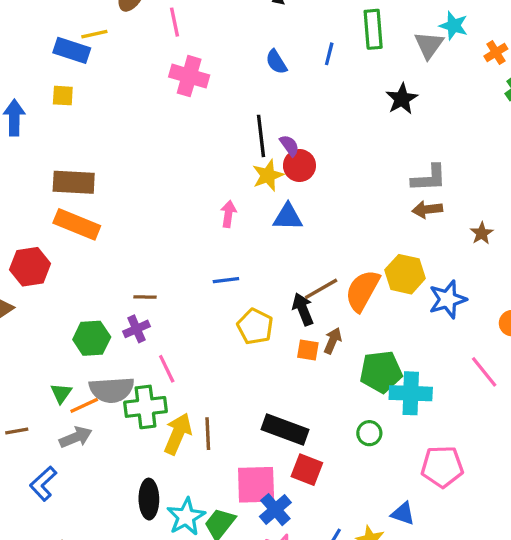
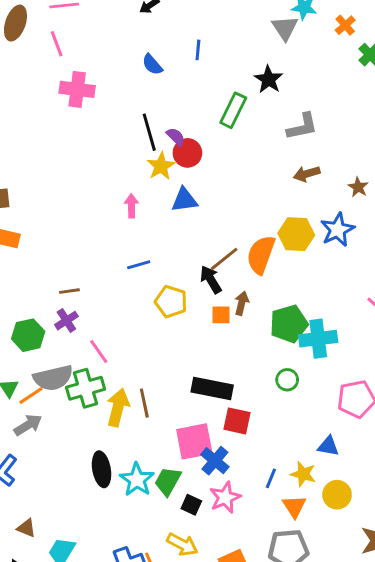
green rectangle: (373, 29) -> (233, 110), moved, turned 40
gray L-shape: (429, 178) -> (302, 127), moved
blue star: (448, 299) -> (337, 230), moved

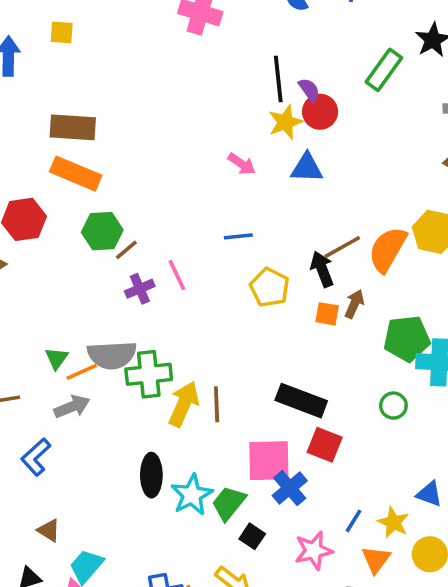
pink arrow: (131, 206) -> (242, 164), turned 115
brown line: (69, 291) -> (126, 250), moved, turned -42
green hexagon: (28, 335) -> (102, 231), moved
pink line: (99, 351) -> (177, 275), moved
pink star: (225, 497) -> (314, 551), moved

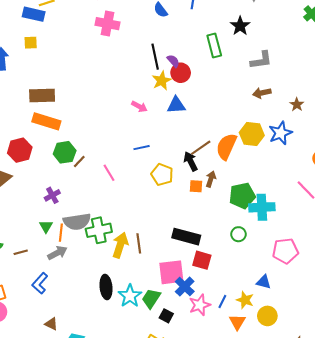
green rectangle: (384, 70) -> (214, 46), turned -45
purple cross: (140, 289) -> (52, 195), moved
orange line: (82, 372) -> (61, 233), turned -54
pink star: (314, 551) -> (200, 305), moved

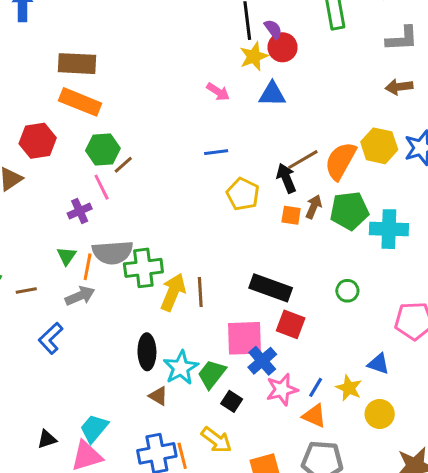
pink line: (109, 173) -> (102, 187), moved
green pentagon: (242, 196) -> (349, 211), moved
cyan cross: (262, 207) -> (389, 229), moved
orange triangle: (237, 322) -> (314, 416), moved, turned -42
brown triangle: (51, 324) -> (158, 396), moved

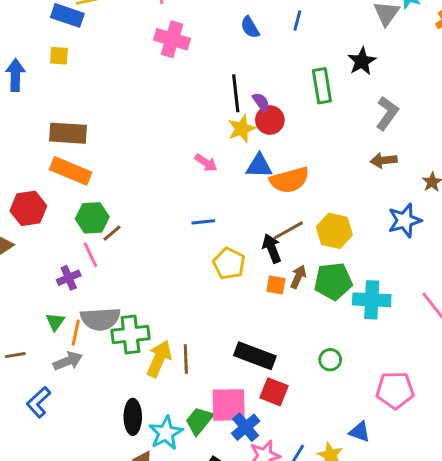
gray L-shape: (402, 39) -> (387, 113), turned -52
yellow hexagon: (379, 146) -> (334, 231), moved
orange semicircle: (340, 161) -> (289, 180), moved, turned -135
green trapezoid: (212, 374) -> (199, 421), moved

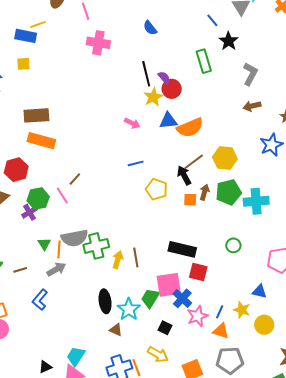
blue line: (297, 20) -> (212, 20), moved, turned -48
green hexagon: (92, 218) -> (38, 199), moved
purple cross: (69, 278) -> (30, 212), moved
yellow arrow: (159, 359) -> (118, 260), size x0.7

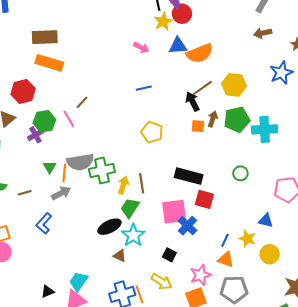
yellow pentagon: (157, 189) -> (152, 132), moved
green trapezoid: (150, 298) -> (130, 208), moved
black ellipse: (105, 301) -> (109, 227), turned 70
pink star: (198, 316) -> (200, 275), moved

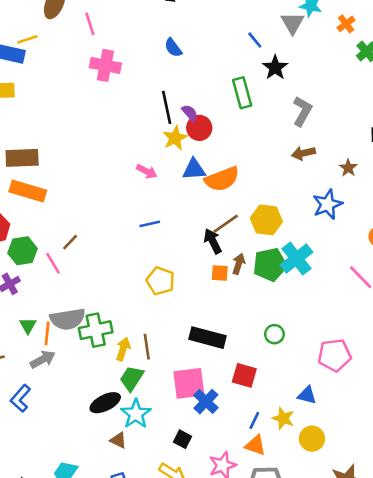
green hexagon: (44, 121) -> (22, 251), moved
cyan cross: (265, 129) -> (296, 259), moved, turned -35
red square: (204, 199) -> (244, 375), moved

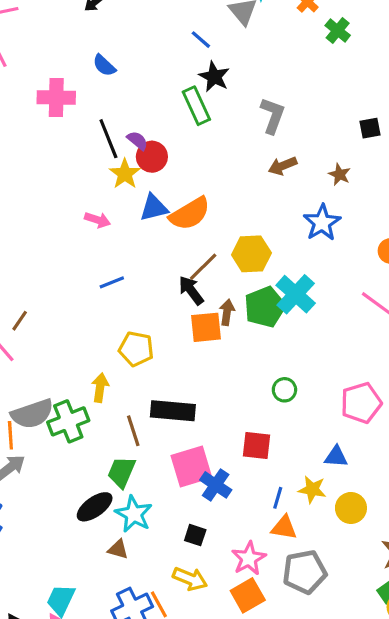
pink cross: (105, 65) -> (56, 98), moved
black star: (275, 68) -> (214, 77), moved
orange square: (220, 273) -> (206, 327), size x1.5
black rectangle: (208, 338) -> (173, 411), moved
yellow arrow: (123, 349) -> (100, 388), moved

